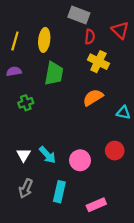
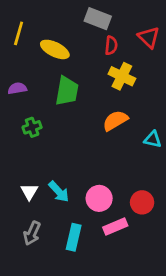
yellow ellipse: (44, 40) -> (55, 49), turned -70
yellow line: (15, 41) -> (19, 33), moved
red circle: (115, 151) -> (142, 202), moved
pink rectangle: (96, 205) -> (115, 227), moved

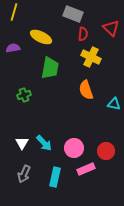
yellow line: (19, 33) -> (14, 12), moved
purple semicircle: (17, 88) -> (13, 48), moved
orange semicircle: (115, 121) -> (86, 90), turned -78

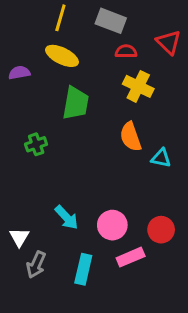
yellow line: (14, 12) -> (60, 18), moved
red semicircle: (83, 34) -> (126, 51), turned -96
cyan triangle: (114, 104) -> (161, 158), moved
white triangle: (22, 143) -> (19, 237), moved

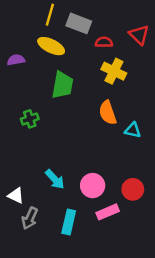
gray rectangle: (111, 21) -> (79, 23), moved
white triangle: (19, 237) -> (16, 196), turned -36

